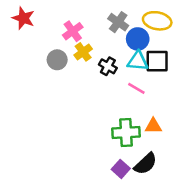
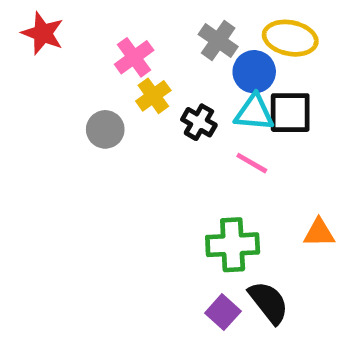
gray circle: (57, 60) -> (105, 129), moved
orange triangle: (153, 126) -> (319, 233), moved
black semicircle: (145, 164) -> (269, 302), turned -85

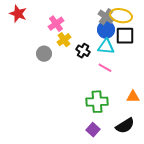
gray cross: (218, 41) -> (106, 17), moved
black square: (290, 113) -> (125, 36), moved
black semicircle: (269, 302) -> (125, 126), moved, turned 96

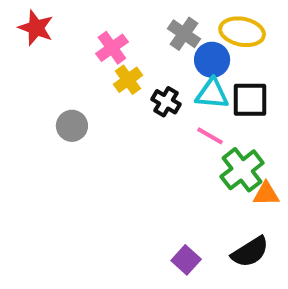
gray cross: (106, 17) -> (184, 34), moved
black square: (125, 36) -> (250, 100), moved
gray circle: (44, 54) -> (72, 126), moved
green cross: (97, 102) -> (242, 170), moved, turned -35

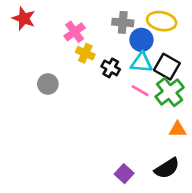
gray cross: (184, 34) -> (123, 22), turned -30
yellow cross: (128, 80) -> (85, 53), turned -30
black square: (250, 100) -> (167, 67), turned 30
green cross: (242, 170) -> (170, 92), moved

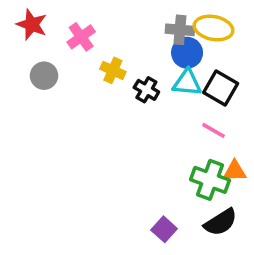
gray cross: (123, 22) -> (180, 30), moved
pink cross: (75, 32) -> (81, 37), moved
gray circle: (48, 84) -> (44, 76), moved
pink line: (140, 91) -> (214, 130), moved
green cross: (170, 92) -> (210, 180), moved, turned -32

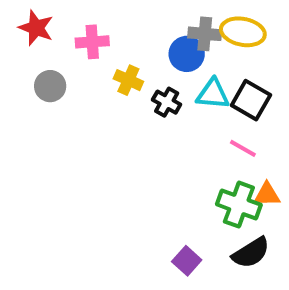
pink cross: (81, 37) -> (92, 42), turned 32
blue circle: (187, 53) -> (187, 54), moved

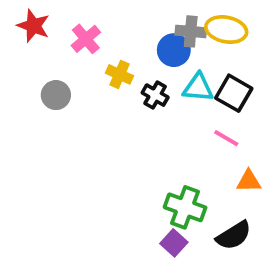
pink cross: (92, 42) -> (86, 39), turned -36
gray circle: (50, 86) -> (56, 95), moved
green cross: (239, 205) -> (185, 207), moved

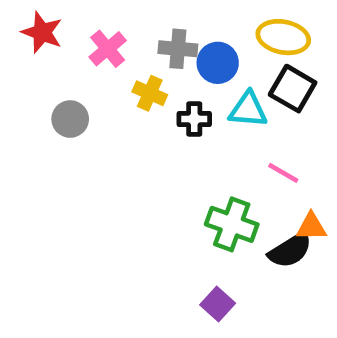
gray cross: (191, 31) -> (178, 49), moved
black square: (234, 93) -> (293, 89), moved
black cross: (155, 95) -> (194, 119), turned -30
green cross: (185, 207) -> (232, 224), moved
black semicircle: (234, 235) -> (290, 250), moved

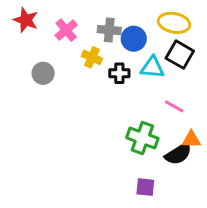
purple square: (218, 304) -> (145, 187), moved, turned -36

